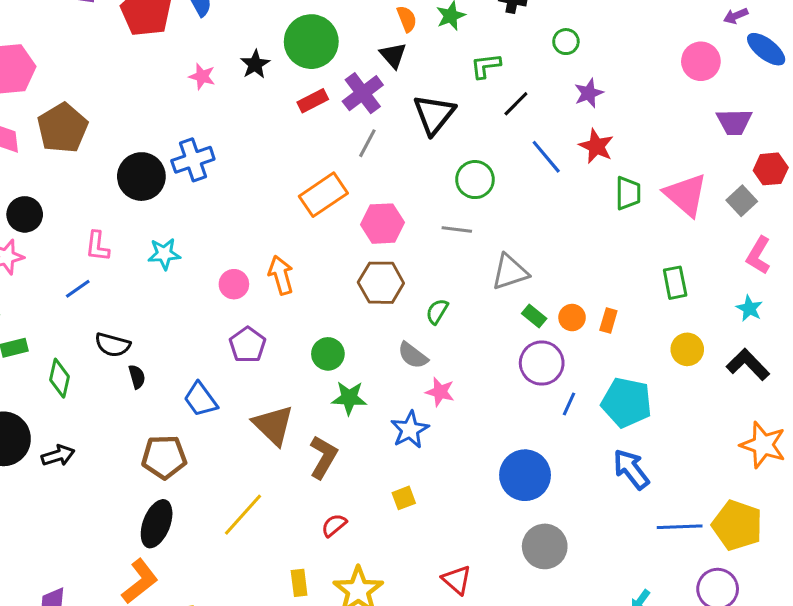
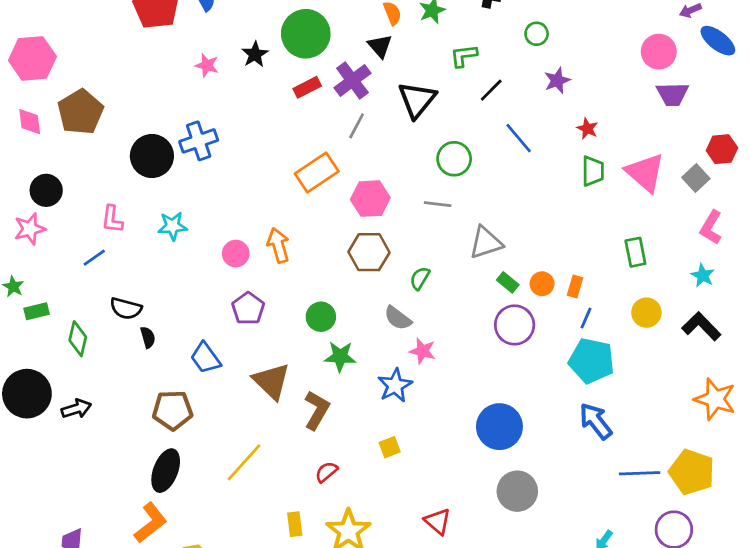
purple trapezoid: (734, 122) -> (673, 94), moved
red star: (596, 146) -> (587, 129), moved, size x0.7
blue line: (569, 404) -> (586, 318), moved

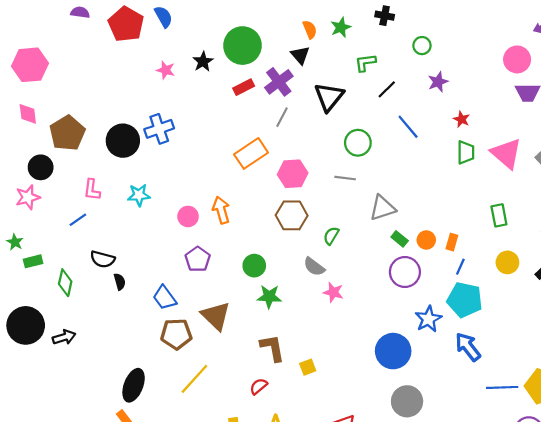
brown pentagon: (80, 112) -> (67, 133), moved
blue star: (395, 385) -> (428, 319), moved
brown pentagon: (173, 410) -> (176, 334), moved
brown L-shape: (317, 410) -> (272, 348), moved, turned -40

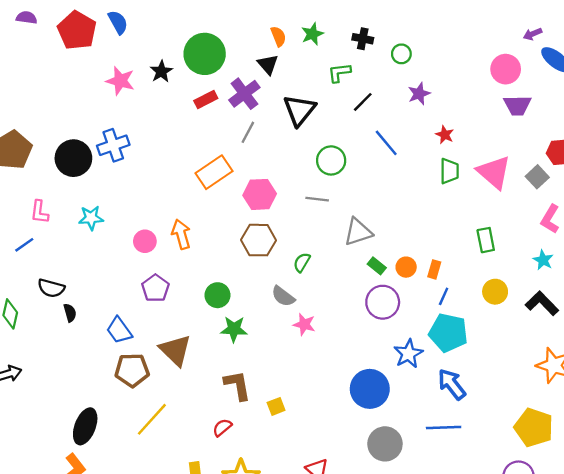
black cross: (385, 16) -> (363, 39), moved
pink star: (166, 70) -> (120, 81), size x1.4
blue line: (502, 387) -> (444, 428), moved

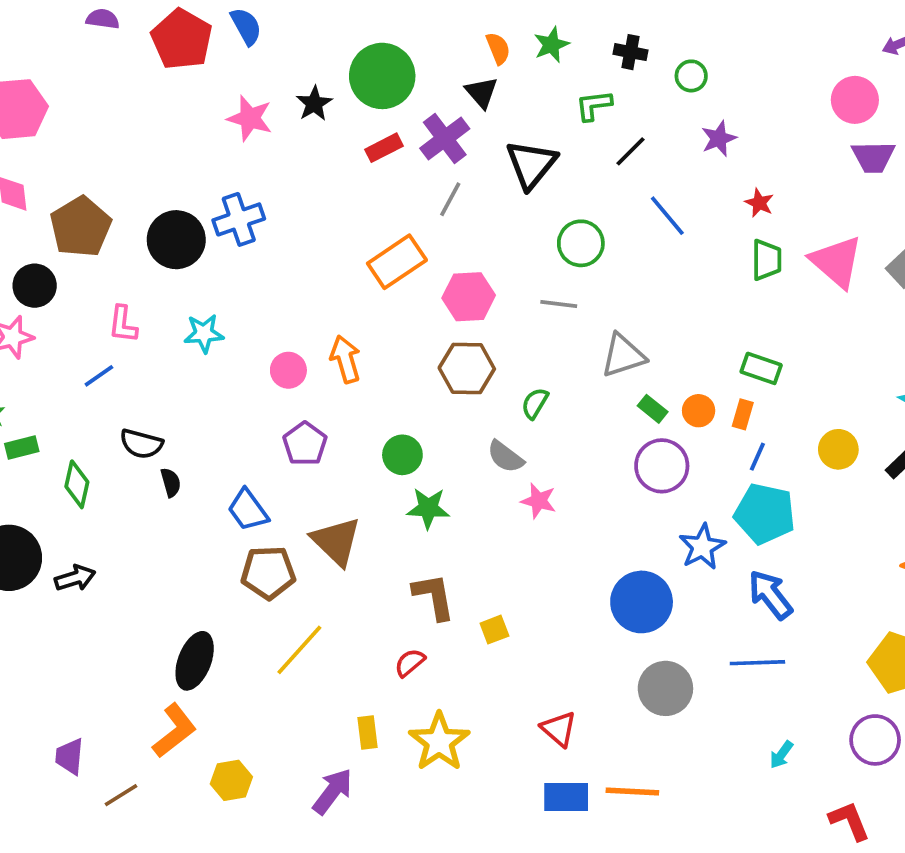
green rectangle: (486, 240) -> (761, 368), moved, turned -60

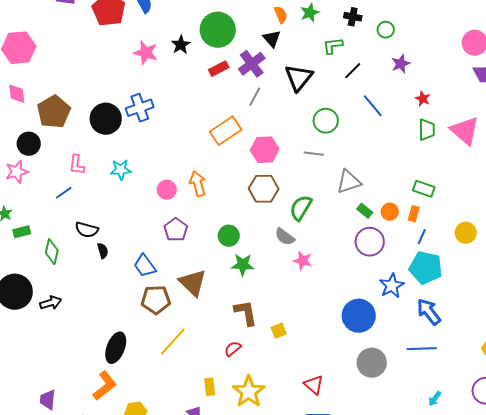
green semicircle: (535, 403) -> (301, 208), size x1.5

